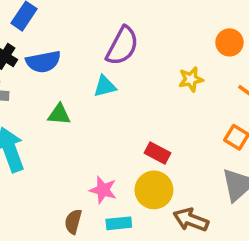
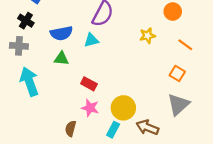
blue semicircle: (43, 62) -> (61, 33), moved
red rectangle: (157, 153) -> (89, 84), moved
cyan rectangle: (119, 223) -> (113, 130), moved, turned -56

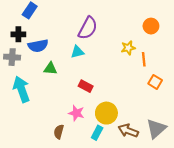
black cross: (26, 21) -> (18, 34), turned -32
blue semicircle: (61, 33) -> (38, 46), moved
orange line: (185, 45) -> (144, 59), moved, turned 48
red rectangle: (89, 84) -> (86, 86), moved
gray triangle: (178, 104) -> (156, 129), moved

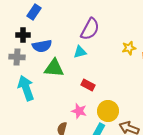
green triangle: (50, 69) -> (54, 68), size x1.5

